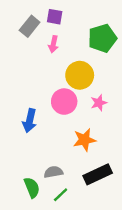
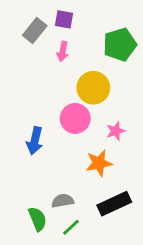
pink star: (99, 103) -> (116, 131), moved

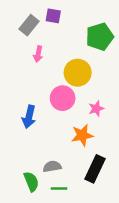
pink arrow: (63, 51) -> (38, 54), moved
black rectangle: (114, 204) -> (95, 169), turned -40
green line: (71, 227) -> (59, 189), turned 42

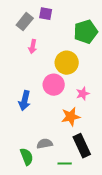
black rectangle: (95, 169) -> (82, 146), turned -50
green line: (59, 189) -> (65, 164), moved

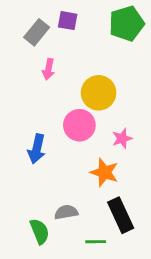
green pentagon: (86, 32) -> (127, 24), moved
orange star: (71, 117) -> (104, 172), turned 30

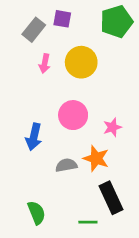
yellow circle: (99, 93) -> (81, 62), moved
gray semicircle: (66, 212) -> (66, 165), moved

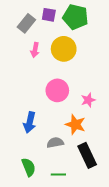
green pentagon: (116, 22) -> (75, 17), moved, turned 30
blue arrow: (34, 137) -> (30, 122), moved
gray semicircle: (66, 165) -> (55, 143), moved
green line: (88, 222) -> (58, 175), moved

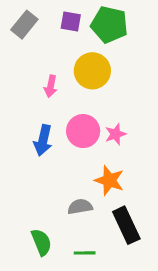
gray rectangle: (26, 23) -> (24, 25), moved
pink arrow: (35, 50) -> (51, 86), moved
pink star: (88, 100) -> (115, 134), moved
blue arrow: (30, 122) -> (43, 140), moved

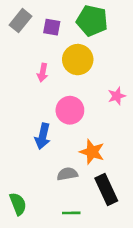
purple square: (71, 21) -> (52, 27), moved
pink star: (115, 134) -> (117, 96), moved
blue arrow: (43, 140) -> (43, 136), moved
green semicircle: (41, 242) -> (18, 204), moved

